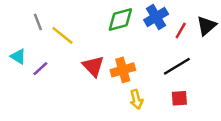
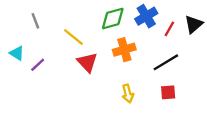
yellow line: (63, 35) -> (73, 37), moved
orange cross: (123, 70) -> (124, 50), moved

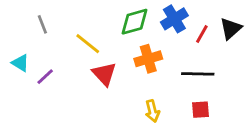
black line: (166, 62) -> (198, 74), turned 32

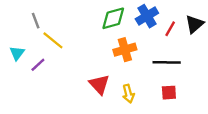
yellow line: (88, 44) -> (53, 40), moved
cyan triangle: (20, 63) -> (17, 53), turned 35
red triangle: (104, 74) -> (99, 84), moved

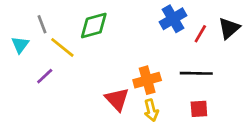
green diamond: (113, 18) -> (94, 26), moved
orange cross: (125, 50) -> (147, 80), moved
cyan triangle: (17, 53) -> (20, 45), moved

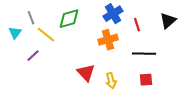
blue cross: (173, 19) -> (113, 14), moved
red line: (200, 34) -> (137, 25), moved, turned -48
orange cross: (147, 80) -> (108, 40), moved

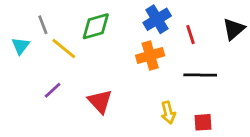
purple line: (33, 56) -> (53, 90), moved
red triangle: (86, 73) -> (100, 101), moved
red square: (146, 80) -> (203, 122), moved
yellow arrow: (111, 81) -> (168, 113), moved

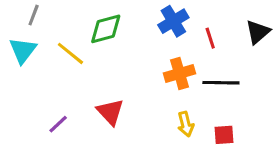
gray line: (43, 25) -> (34, 15), moved, turned 42
cyan triangle: (21, 46) -> (23, 50), size x1.4
orange cross: (150, 55) -> (179, 73), moved
purple line: (53, 90) -> (58, 124), moved

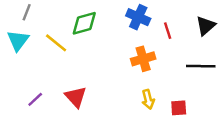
blue cross: (173, 21) -> (138, 17), turned -35
black line: (221, 83) -> (201, 66), moved
red triangle: (110, 112) -> (76, 97), moved
purple line: (58, 124) -> (35, 99), moved

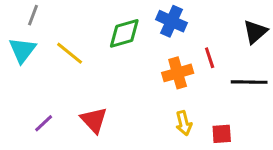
green diamond: (84, 23) -> (124, 33), moved
red line: (168, 31) -> (210, 58), moved

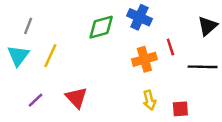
gray line: (33, 15) -> (28, 26), moved
cyan triangle: (22, 50) -> (18, 56), moved
yellow line: (70, 53) -> (50, 56), moved, turned 75

